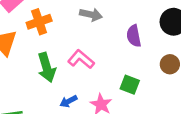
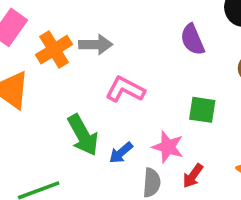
gray arrow: (91, 15) -> (96, 45), moved
green arrow: (47, 67) -> (83, 135), moved

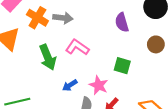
orange cross: (54, 50) -> (37, 18), turned -35
green arrow: (83, 135) -> (48, 57), moved

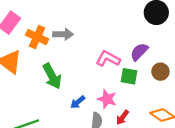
purple semicircle: (122, 22) -> (139, 52), moved, turned 66
brown circle: (156, 44) -> (160, 72), moved
pink L-shape: (77, 47) -> (108, 59), moved

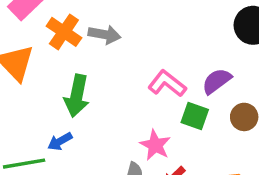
green arrow: (52, 76) -> (77, 96), turned 30
blue arrow: (78, 102) -> (60, 141), moved

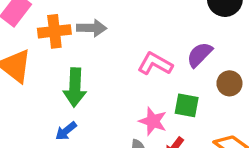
orange cross: (64, 32) -> (54, 31), turned -32
green square: (195, 116) -> (187, 105), moved

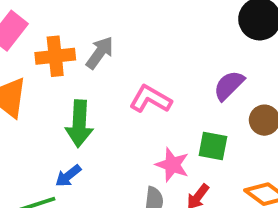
gray arrow: (92, 28) -> (100, 53), turned -56
pink L-shape: (155, 64) -> (150, 99), moved

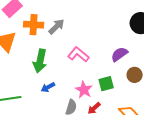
green square: (213, 146) -> (106, 84), turned -35
blue arrow: (68, 176) -> (48, 87), moved

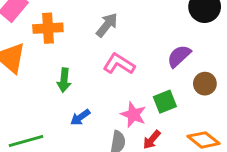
gray arrow: (56, 27) -> (107, 25), moved
green arrow: (40, 61) -> (64, 80), size x0.7

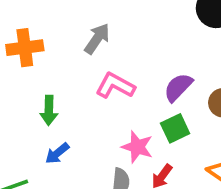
purple semicircle: (179, 56) -> (178, 87), moved
blue arrow: (80, 117) -> (57, 153), moved

